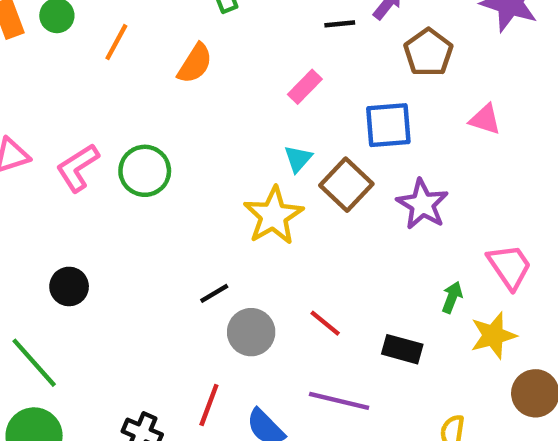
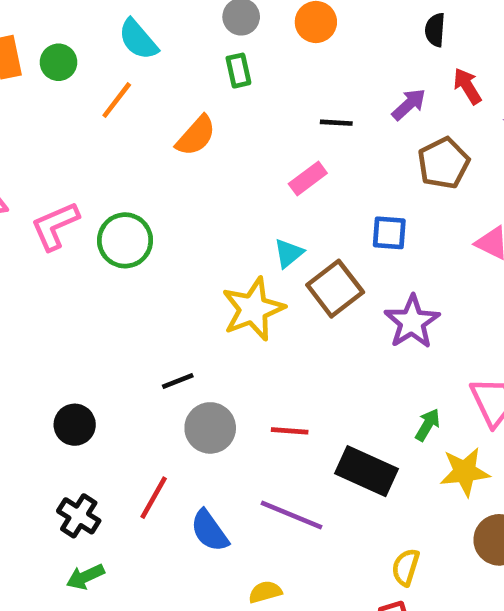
black line: (340, 24) -> (336, 123), moved
blue square: (388, 125) -> (389, 233), size x0.7
black circle: (69, 286) -> (75, 425), moved
red line: (325, 323) -> (290, 431), turned -44
black rectangle: (402, 349) -> (367, 471), size x1.4

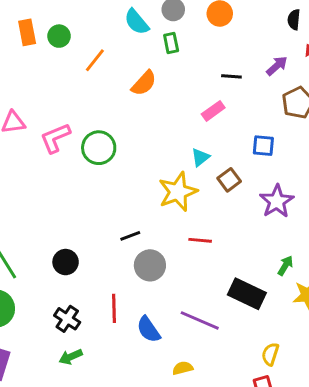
cyan semicircle: (138, 39) -> (137, 22), moved
brown square: (335, 289) -> (229, 180), size x0.7
red line: (290, 431) -> (200, 240), moved
red line: (154, 498) -> (114, 308), turned -32

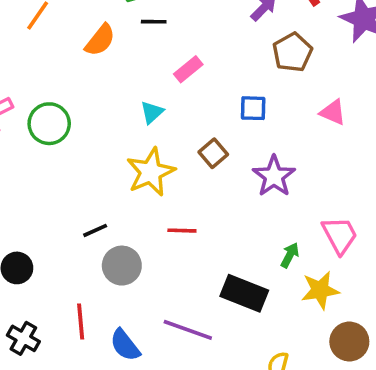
black line: (231, 76) -> (154, 22), moved
cyan triangle: (200, 157) -> (152, 112), moved

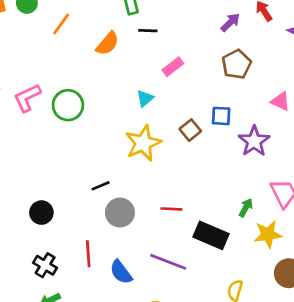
brown pentagon: (292, 52) -> (236, 64), moved
blue square: (253, 108) -> (221, 116), moved
purple star: (274, 176) -> (254, 141), moved
red line: (182, 231) -> (171, 209), moved

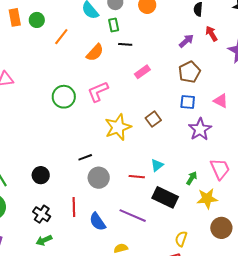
pink L-shape: (27, 98) -> (98, 92), moved
cyan triangle: (145, 98) -> (157, 165), moved
blue square: (221, 116) -> (188, 102), moved

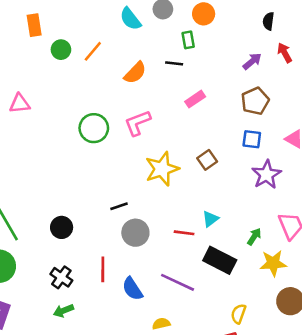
green circle: (37, 20) -> (61, 50), moved
green rectangle: (114, 25) -> (188, 40), moved

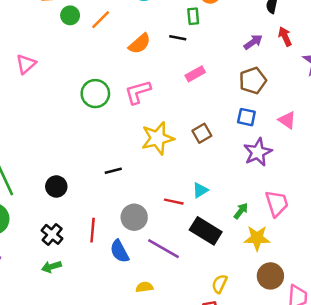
pink triangle: (20, 104) -> (26, 64), turned -40
gray circle: (135, 233) -> (134, 217), moved

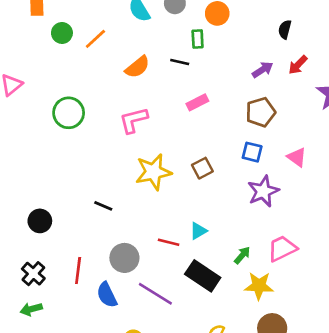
red arrow: (285, 36) -> (298, 65), turned -114
green circle: (95, 94) -> (69, 113), moved
black line: (113, 171) -> (103, 206), turned 35
pink trapezoid: (277, 203) -> (282, 248), turned -100

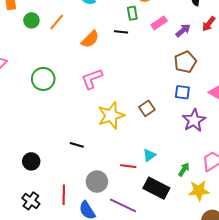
pink rectangle: (197, 102) -> (159, 23), moved

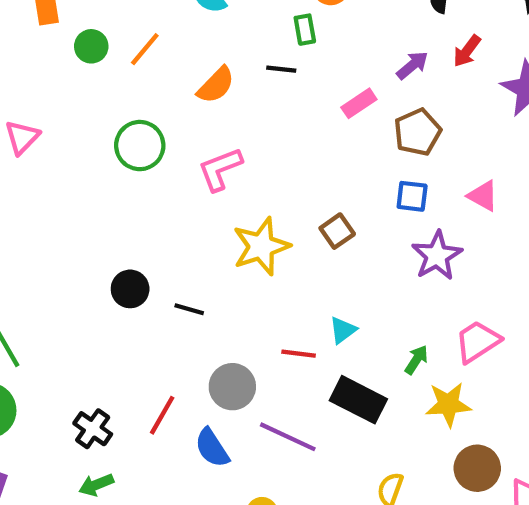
pink rectangle: (159, 23) -> (359, 103), moved
green circle: (43, 79) -> (140, 146), moved
black circle: (31, 161) -> (130, 289), moved
red line: (64, 195) -> (162, 415), turned 30

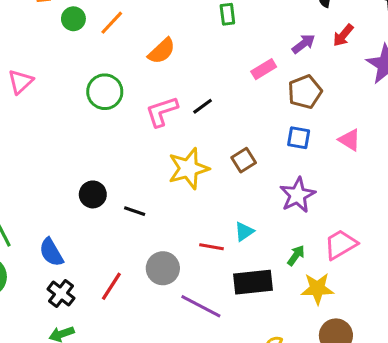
black line: (281, 69) -> (203, 106), moved, turned -45
purple star: (437, 256) -> (297, 195), moved
black rectangle: (358, 400) -> (253, 282), turned -36
blue semicircle: (212, 448) -> (51, 252), moved

